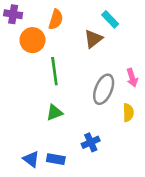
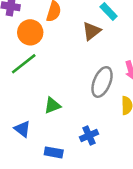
green line: (54, 71) -> (24, 64), moved, turned 60
blue triangle: (31, 159) -> (22, 129), moved

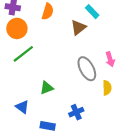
orange circle: (30, 32) -> (17, 28), moved
gray ellipse: (102, 82) -> (87, 69), turned -50

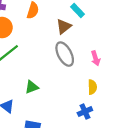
gray ellipse: (87, 69) -> (65, 54), moved
blue cross: (76, 112) -> (85, 111), moved

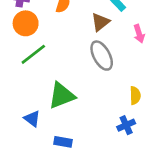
pink arrow: (96, 58) -> (139, 34), moved
green triangle: (32, 87) -> (62, 96), size x1.6

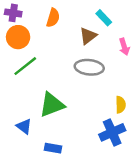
gray ellipse: (102, 56) -> (89, 67), turned -56
blue cross: (126, 125) -> (112, 132), size x1.5

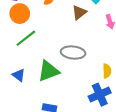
gray ellipse: (89, 67) -> (73, 53), moved
blue triangle: (24, 126) -> (19, 75), moved

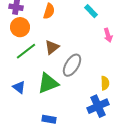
brown triangle: (79, 13) -> (52, 47), moved
gray ellipse: (73, 53) -> (72, 65), turned -65

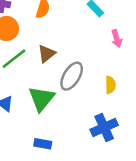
green triangle: (48, 83) -> (42, 99), turned -30
yellow semicircle: (105, 83) -> (110, 85), moved

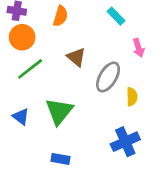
brown triangle: (47, 54) -> (76, 57), moved, turned -42
gray ellipse: (72, 76) -> (108, 77), moved

